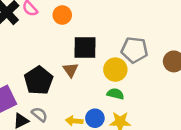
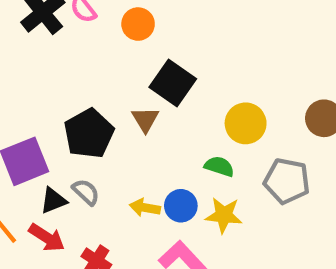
black square: (85, 48) -> (173, 83), turned 30
gray pentagon: (134, 50) -> (287, 181), moved
yellow circle: (115, 70) -> (246, 123), moved

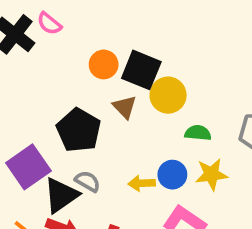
orange circle: (138, 24) -> (104, 64), moved
yellow circle: (246, 123) -> (168, 95), moved
black triangle: (53, 201) -> (61, 195), size x1.5

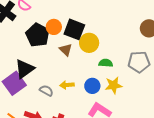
black pentagon: (79, 130) -> (38, 35), moved
yellow arrow: (142, 183) -> (67, 85), moved
black triangle: (61, 195) -> (25, 69), moved

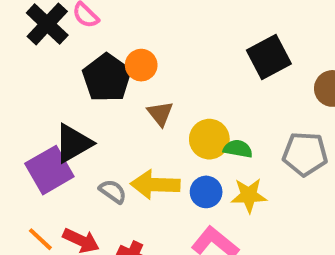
black square: (74, 29) -> (269, 57), moved, turned 35
yellow circle: (89, 43) -> (209, 139), moved
yellow arrow: (67, 85) -> (155, 185), size x1.6

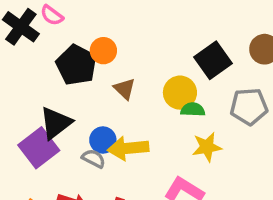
black square: (269, 57) -> (213, 60), moved
yellow circle: (209, 139) -> (180, 93), moved
blue circle: (206, 192) -> (103, 140), moved

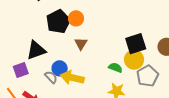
yellow circle: (180, 93) -> (134, 60), moved
gray pentagon: (249, 106) -> (147, 76), turned 30
purple square: (39, 148) -> (21, 70), moved, size x0.7

